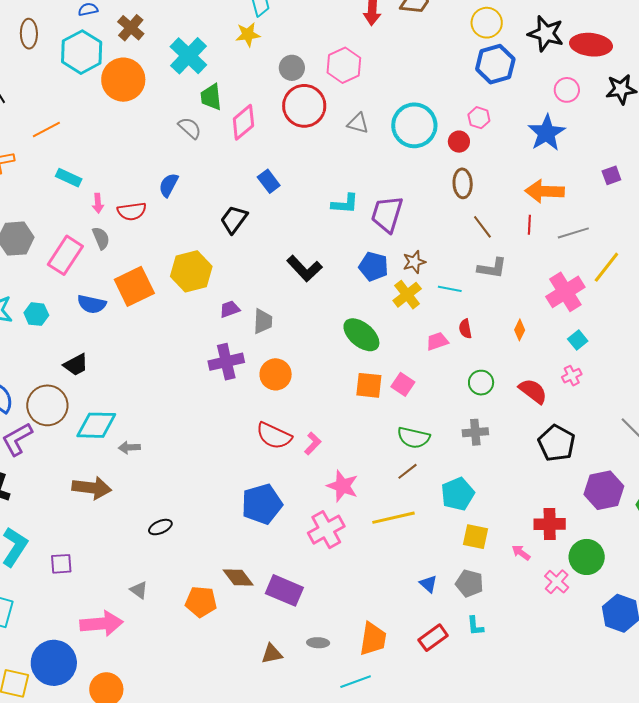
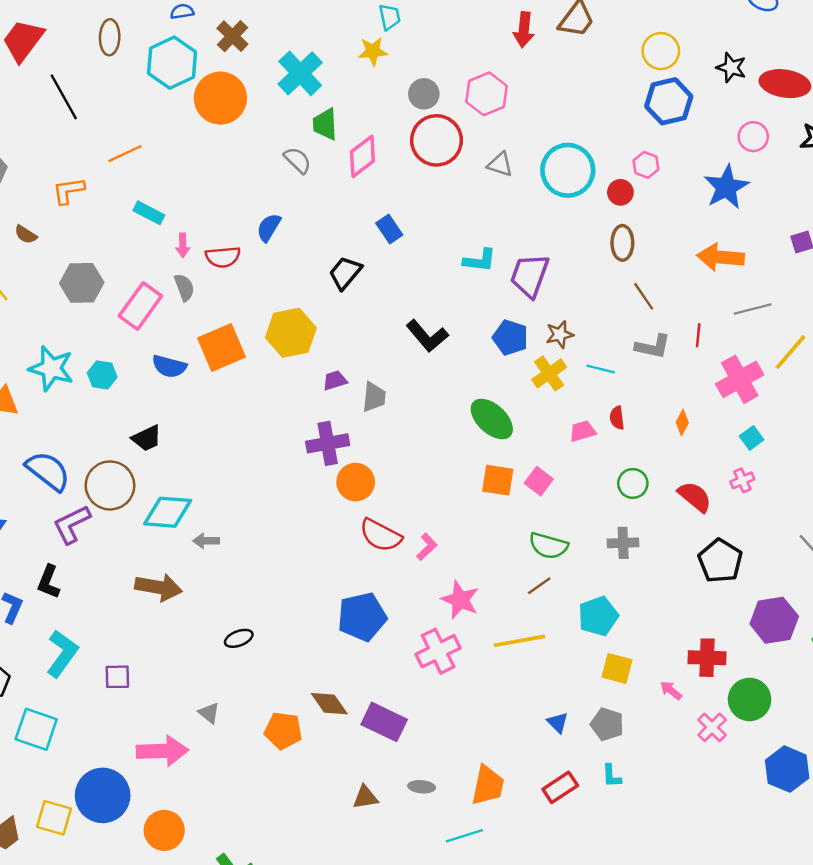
black star: (546, 34) -> (731, 68), size x0.7
red line: (529, 225) -> (698, 335), moved
orange circle: (276, 374) -> (356, 482), moved

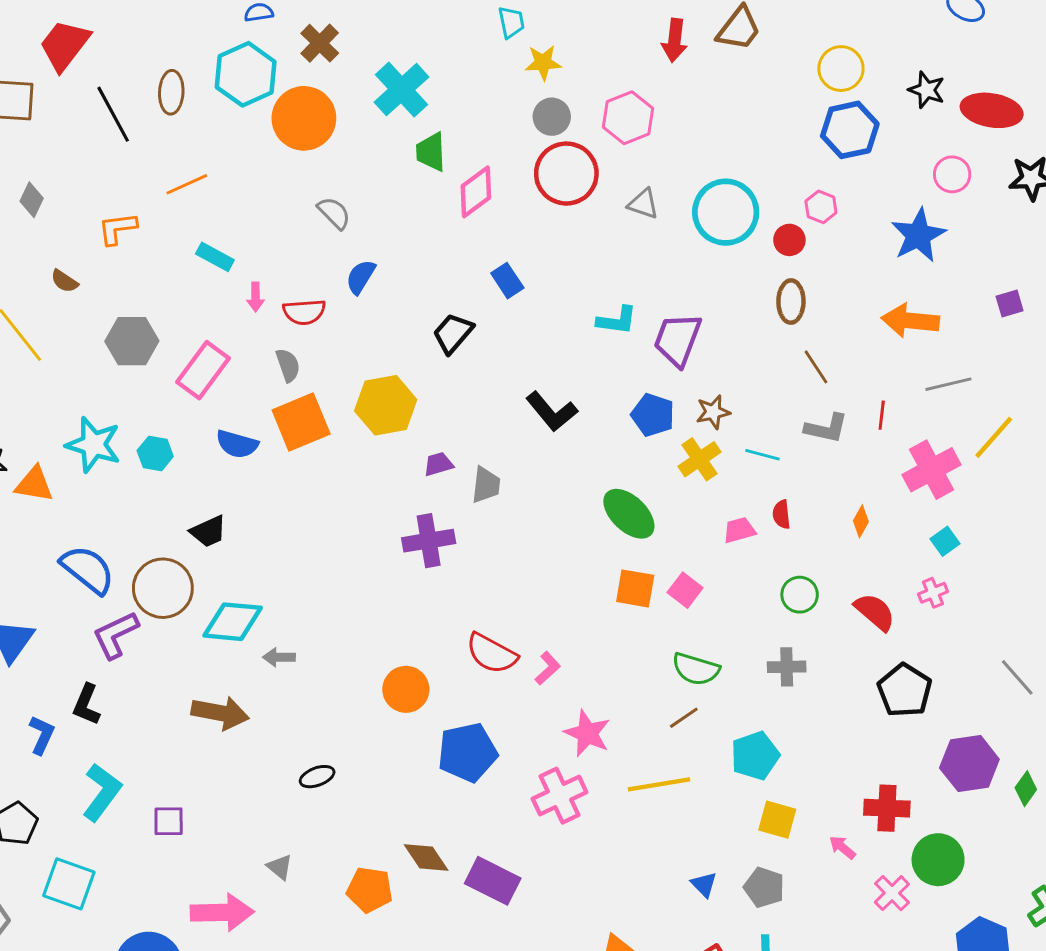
brown ellipse: (110, 37) -> (171, 92), moved
yellow star: (373, 51) -> (543, 63), moved
gray semicircle: (297, 160) -> (334, 213), moved
gray semicircle: (184, 287) -> (288, 365), moved
orange circle: (356, 482) -> (406, 689), moved

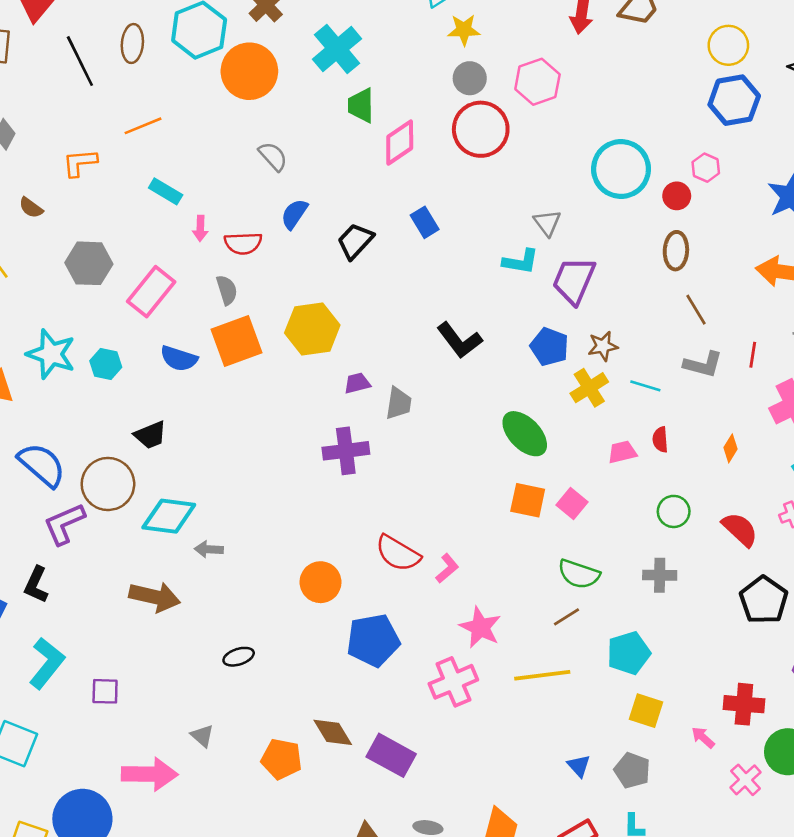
gray triangle: (643, 204) -> (547, 223), moved, turned 32
black trapezoid: (453, 333) -> (355, 241), moved

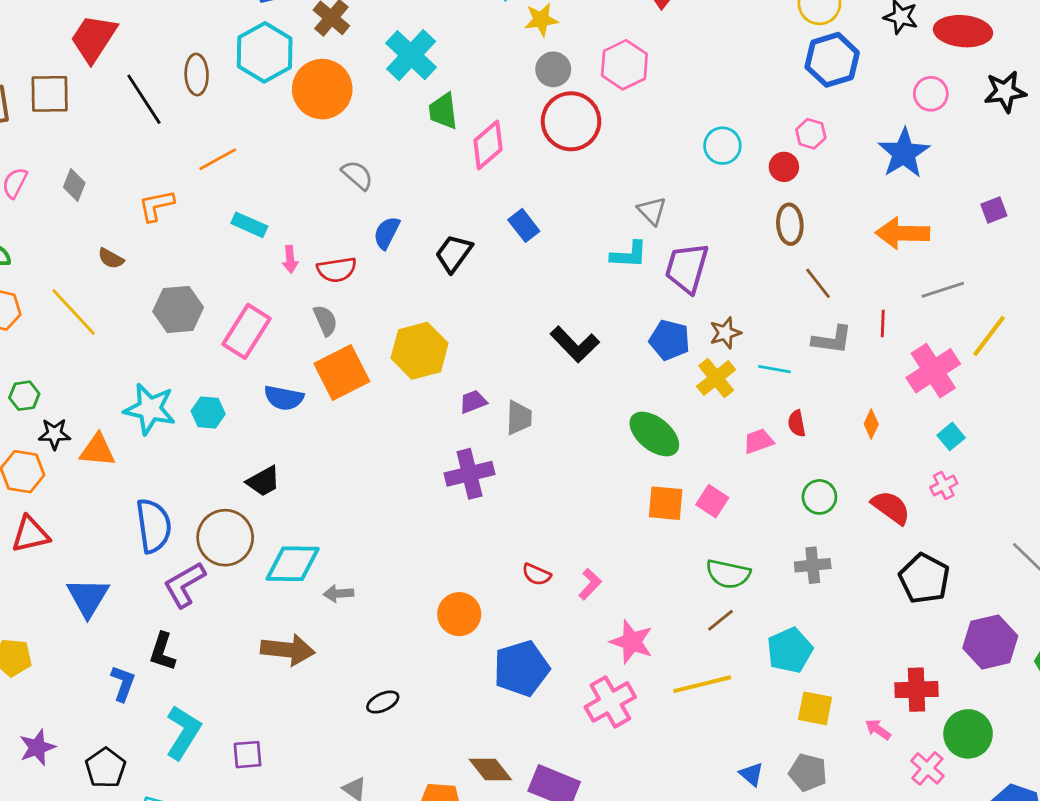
cyan circle: (621, 169) -> (722, 146), size x0.6
blue semicircle: (42, 465) -> (154, 526), turned 48
red semicircle: (398, 553) -> (536, 574), size x0.6

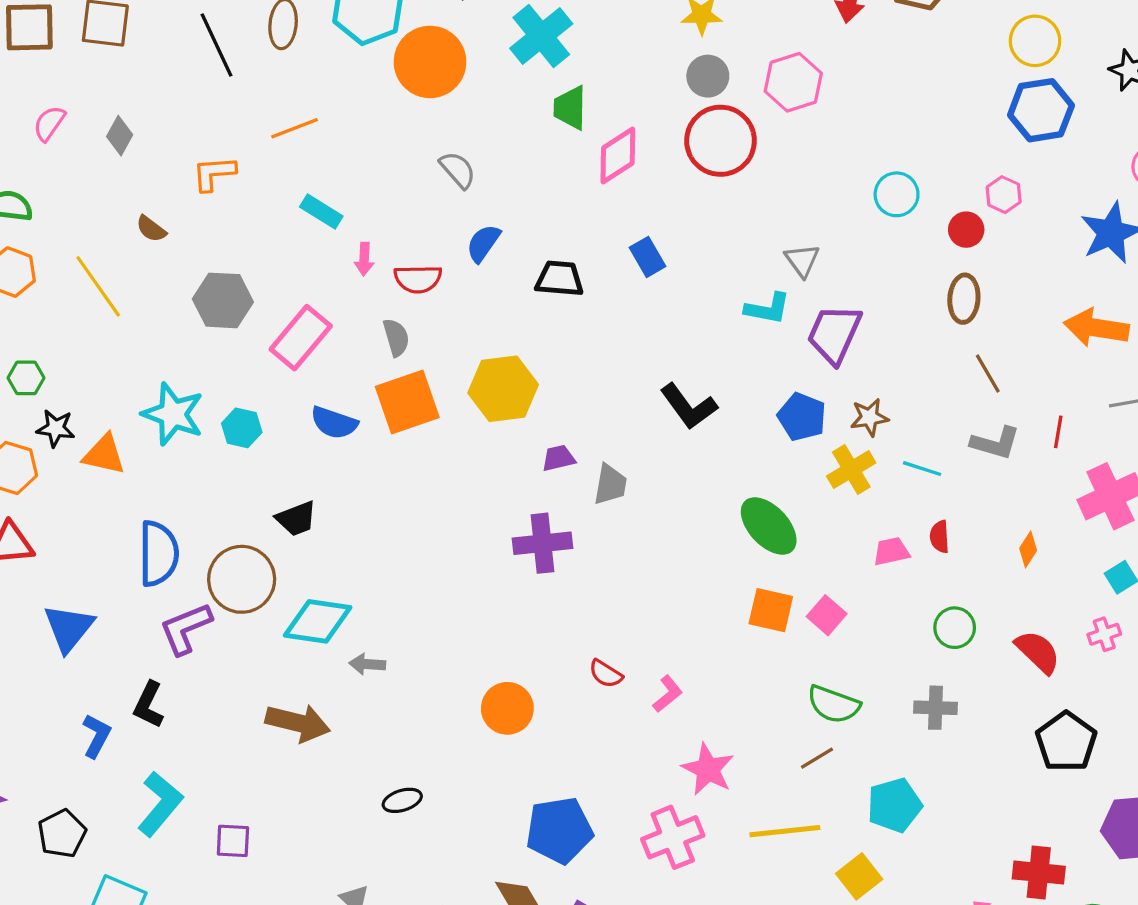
black trapezoid: (454, 253) -> (560, 279), turned 51
blue pentagon: (521, 668) -> (559, 830), moved
yellow square: (815, 708) -> (859, 876), moved, turned 33

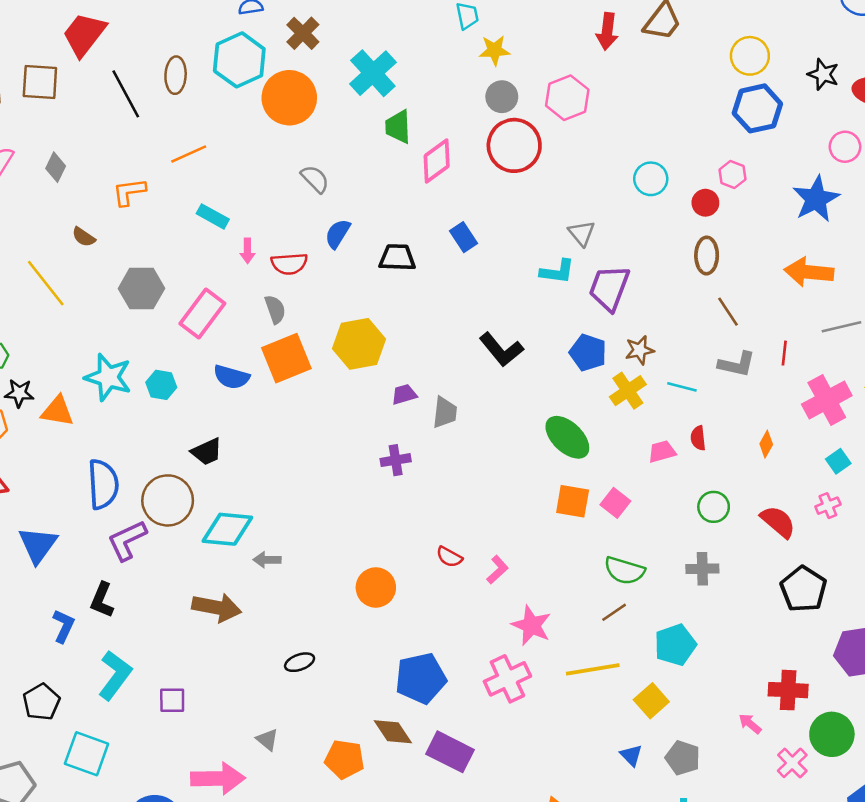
purple cross: (542, 543) -> (396, 460), size x0.7

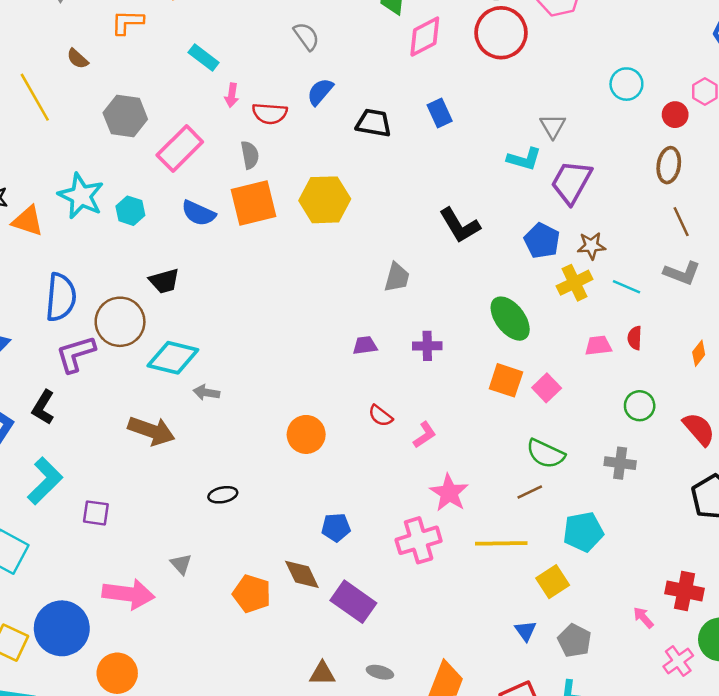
purple trapezoid: (404, 394) -> (365, 345), moved
purple cross: (396, 460) -> (427, 346), moved
blue pentagon: (421, 678) -> (336, 527), size x0.6

